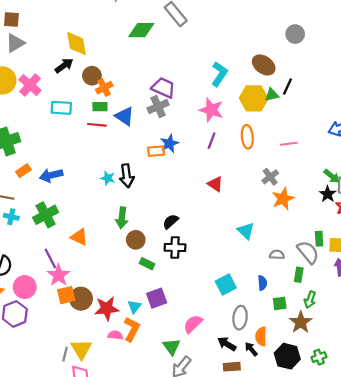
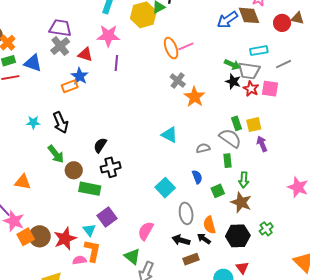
orange ellipse: (247, 137) -> (171, 48), moved
black arrow: (127, 176) -> (60, 122), moved
red triangle: (215, 184) -> (85, 54), moved
green arrow: (122, 218) -> (56, 154), turned -30
green rectangle: (147, 264) -> (90, 189), size x1.5

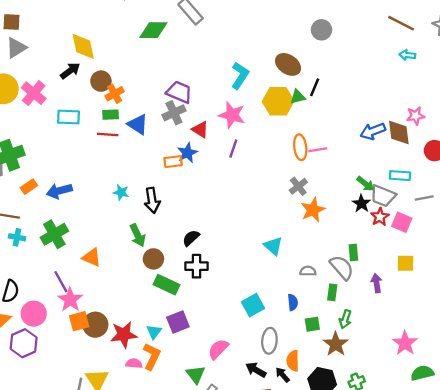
yellow square: (254, 125) -> (406, 263), moved

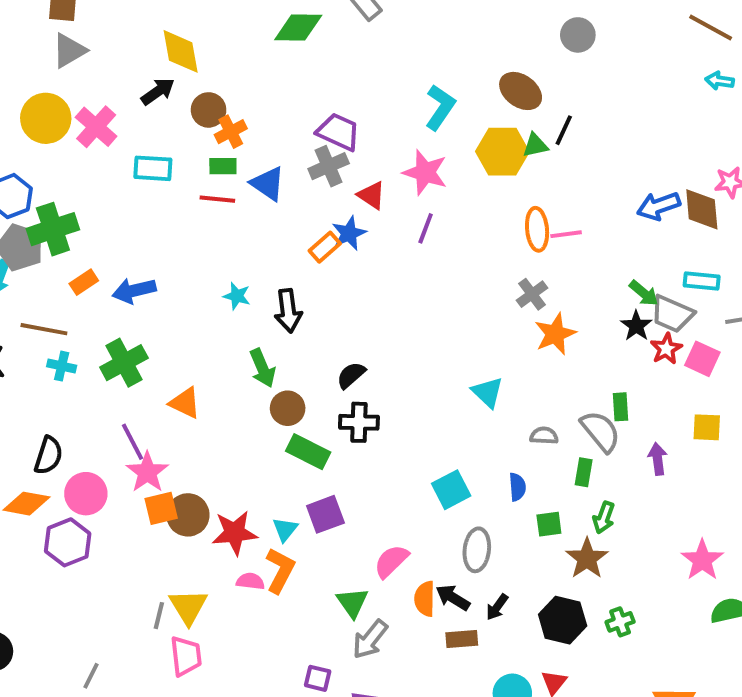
orange rectangle: (173, 162) -> (325, 247), turned -36
orange semicircle: (293, 361) -> (425, 599), moved
black arrow: (283, 375) -> (497, 607), turned -105

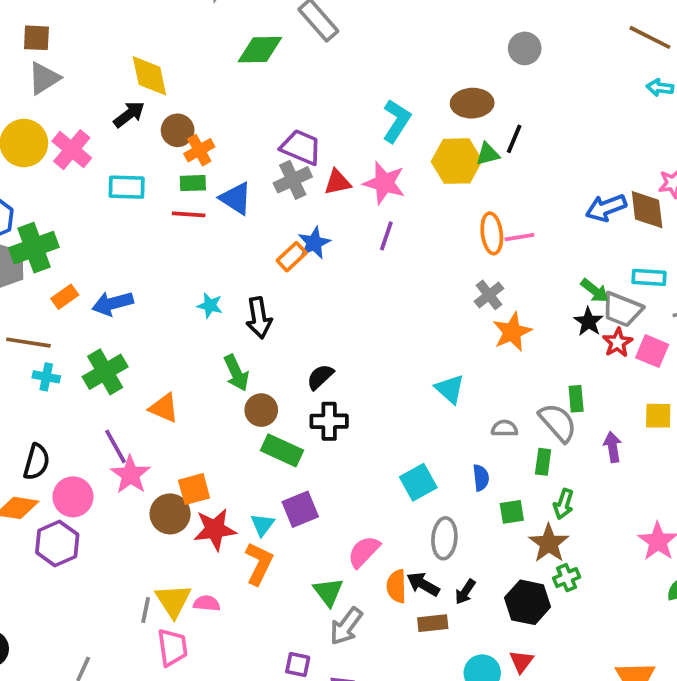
brown ellipse: (521, 91) -> (472, 103), turned -36
red triangle: (371, 195) -> (337, 182), moved, turned -44
orange square: (161, 508) -> (194, 489), moved
pink semicircle: (250, 581) -> (207, 603), moved
green cross: (620, 622) -> (567, 578), moved

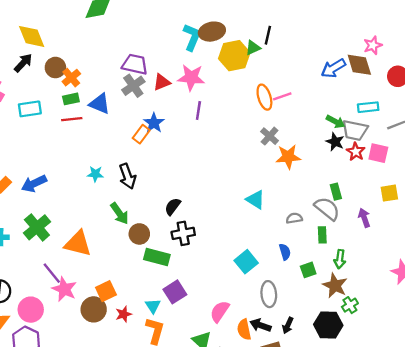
brown ellipse: (472, 103) -> (212, 32), moved
orange star: (512, 332) -> (288, 157), turned 30
orange triangle: (164, 408) -> (78, 244), size x1.4
red star: (215, 529) -> (124, 314), size x0.6

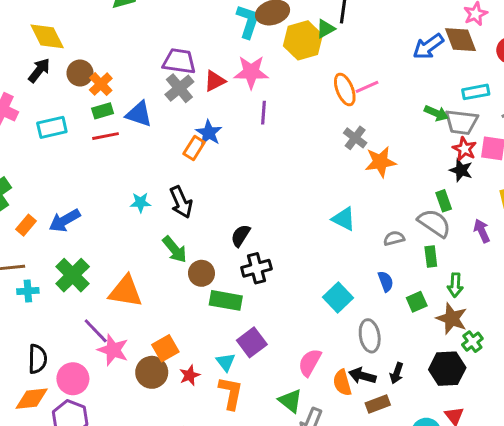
black star: (335, 142) -> (461, 170), moved

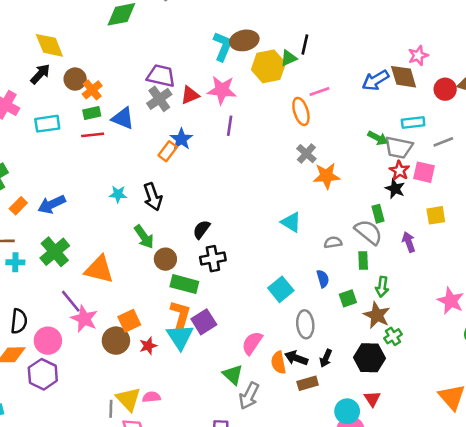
pink line: (367, 87) -> (319, 91), moved
cyan triangle: (226, 362) -> (180, 337), size x1.6
orange L-shape: (231, 393) -> (180, 315), moved

